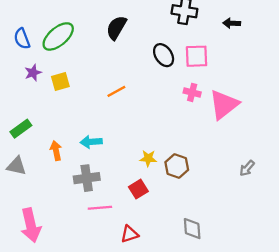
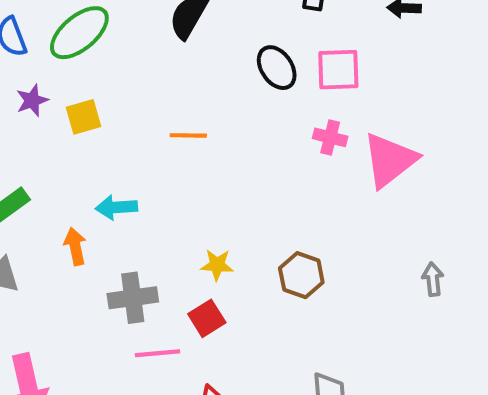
orange line: (116, 91) -> (188, 135), turned 30
cyan arrow: (91, 142) -> (116, 207), moved
yellow star: (148, 158) -> (217, 265), moved
gray arrow: (247, 168) -> (433, 279), turned 133
red square: (138, 189) -> (207, 318), moved

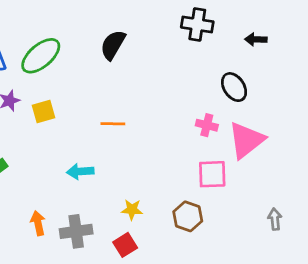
black ellipse: (277, 68) -> (234, 87), moved
pink square: (338, 70) -> (212, 174), moved
cyan arrow: (116, 207) -> (80, 171), moved
orange arrow: (75, 246) -> (38, 223), moved

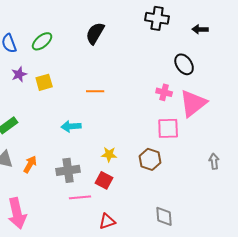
green ellipse: (41, 56) -> (42, 41), size x0.7
orange arrow: (38, 223) -> (30, 164), moved, turned 42
red square: (125, 245) -> (104, 180), turned -30

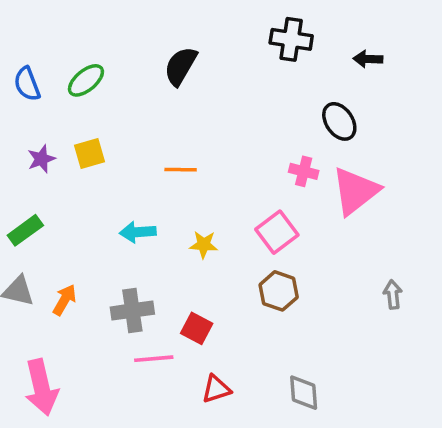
purple star: (19, 74) -> (41, 159), moved
pink square: (168, 128) -> (277, 232), moved, turned -35
yellow star: (109, 154) -> (204, 245), moved
red triangle: (107, 221) -> (216, 389), moved

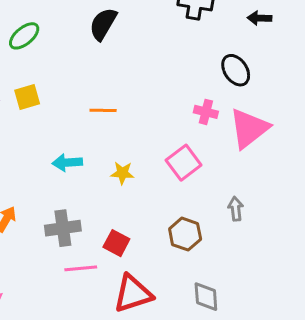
brown hexagon: (279, 291) -> (185, 234), moved
gray arrow: (393, 295) -> (236, 209), moved
red triangle: (216, 389) -> (133, 294), size x1.6

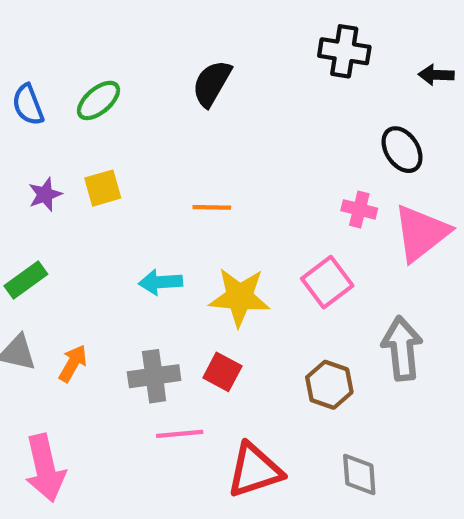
yellow star: (122, 173) -> (240, 297), size x1.8
gray arrow: (236, 209) -> (402, 348), size x1.8
red square: (116, 243) -> (222, 372), moved

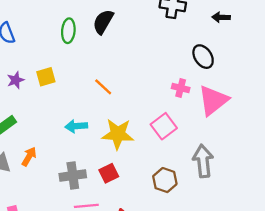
green ellipse: (98, 100) -> (68, 31), moved, turned -45
orange line: (212, 207) -> (103, 87), turned 42
orange arrow: (73, 363) -> (29, 156), moved
red square: (222, 372) -> (109, 173), turned 36

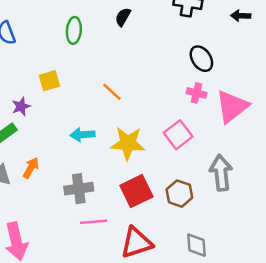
black semicircle: (103, 22) -> (123, 17), moved, size x0.7
black ellipse: (203, 57) -> (201, 59), moved
purple star: (16, 80) -> (21, 106), moved
red square: (109, 173) -> (136, 191), moved, size x1.5

